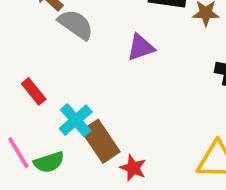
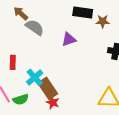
red rectangle: (34, 91) -> (13, 62), turned 40
red star: (133, 168) -> (53, 102), moved

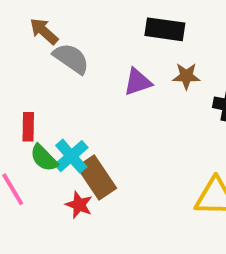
brown star: (103, 21) -> (186, 76), moved
green semicircle: (21, 99) -> (44, 158), moved, turned 63
red star: (53, 102) -> (79, 205), moved

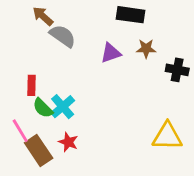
brown rectangle: (97, 178) -> (39, 150), moved

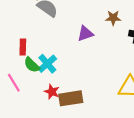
purple triangle: (111, 53) -> (85, 34), moved
brown rectangle: (39, 150) -> (71, 98), moved, turned -65

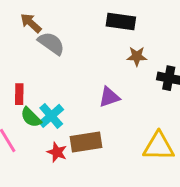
purple triangle: (85, 34) -> (109, 97), moved
brown rectangle: (71, 98) -> (86, 142), moved

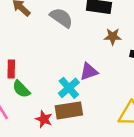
gray semicircle: (51, 43) -> (61, 18), moved
cyan cross: (51, 116) -> (69, 88), moved

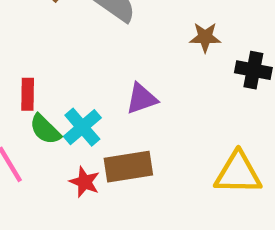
purple triangle: (89, 72) -> (142, 99), moved
cyan cross: (69, 88) -> (82, 127), moved

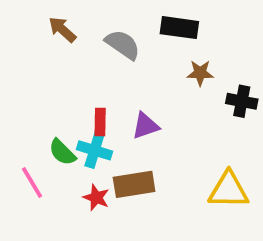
red rectangle: (28, 94) -> (100, 122), moved
cyan cross: (82, 127) -> (94, 150), turned -32

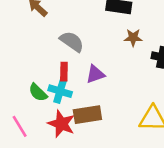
gray semicircle: (123, 45) -> (72, 42), moved
pink line: (32, 182) -> (20, 126), moved
red star: (96, 198) -> (61, 124), size x1.5

